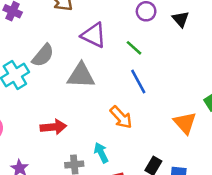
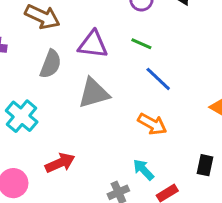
gray semicircle: (43, 55) -> (51, 64), moved
red arrow: (53, 127) -> (60, 163), moved

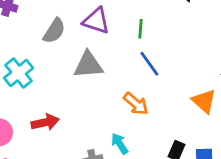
green line: (141, 44) -> (141, 29), turned 60

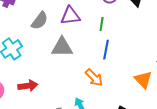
purple triangle: (96, 21) -> (70, 16), turned -30
blue line: (149, 64) -> (106, 50), turned 42

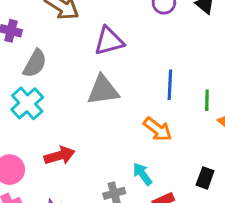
gray semicircle: (40, 21) -> (35, 63), moved
green line: (102, 24) -> (207, 100), moved

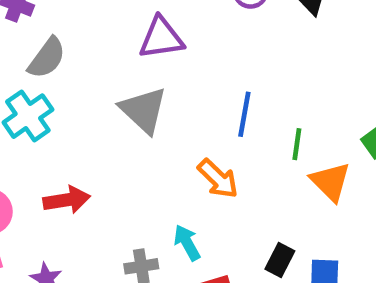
gray triangle: (103, 90) -> (143, 110), turned 44

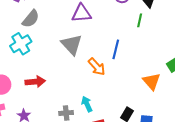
green line: (297, 144) -> (140, 20), moved
orange arrow: (218, 179) -> (97, 67), moved

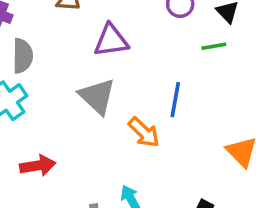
gray semicircle: (31, 19) -> (23, 56), turned -36
green line: (140, 20) -> (214, 46), turned 72

